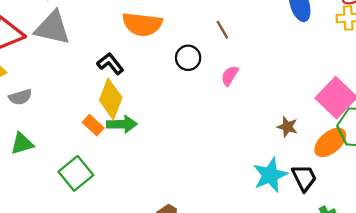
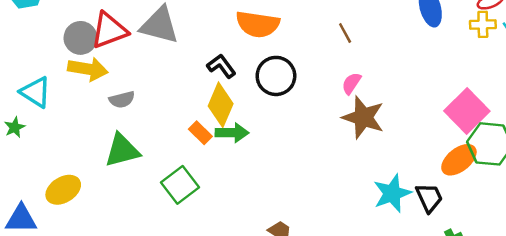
black circle: (188, 58) -> (276, 76), moved, size x1.4
brown star: (287, 127) -> (363, 117), moved, size x1.8
green triangle: (22, 144) -> (122, 150), size x1.4

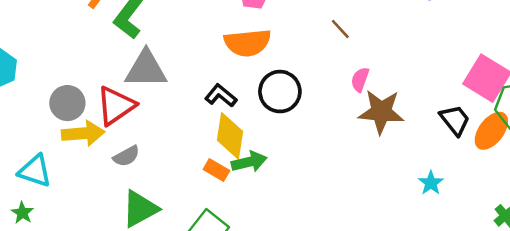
red triangle: (109, 30) -> (116, 106), moved
cyan star: (392, 193) -> (431, 183), size x0.6
black trapezoid: (429, 198) -> (455, 120), moved

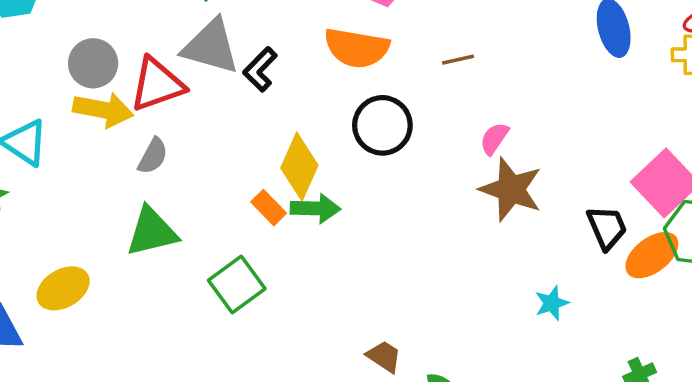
brown line: (340, 29) -> (458, 60), moved, turned -75
black L-shape: (221, 96) -> (260, 69), moved, turned -100
gray semicircle: (126, 156) -> (153, 156), turned -48

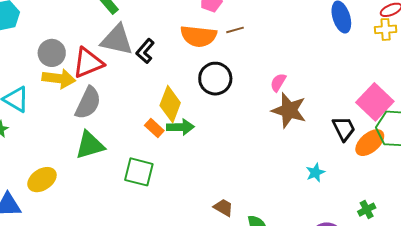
brown line: (458, 60) -> (235, 30), moved
gray semicircle: (153, 156) -> (88, 103), size x1.6
green square: (237, 285) -> (139, 172), turned -36

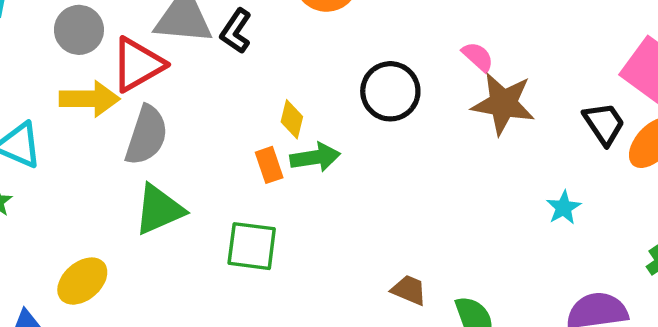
gray circle: (52, 53) -> (79, 30), moved
black circle: (215, 79) -> (390, 91), moved
pink semicircle: (278, 82) -> (478, 57), turned 108
yellow diamond: (170, 104) -> (292, 119), size x0.6
orange rectangle: (154, 128) -> (269, 165), turned 36

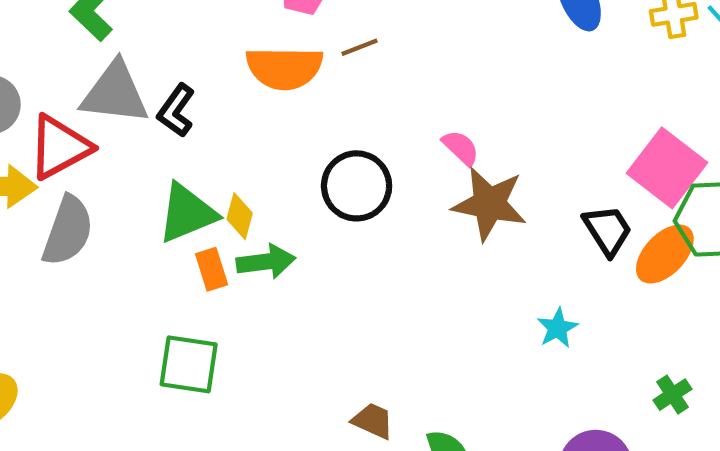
green triangle: (159, 210) -> (187, 213), moved

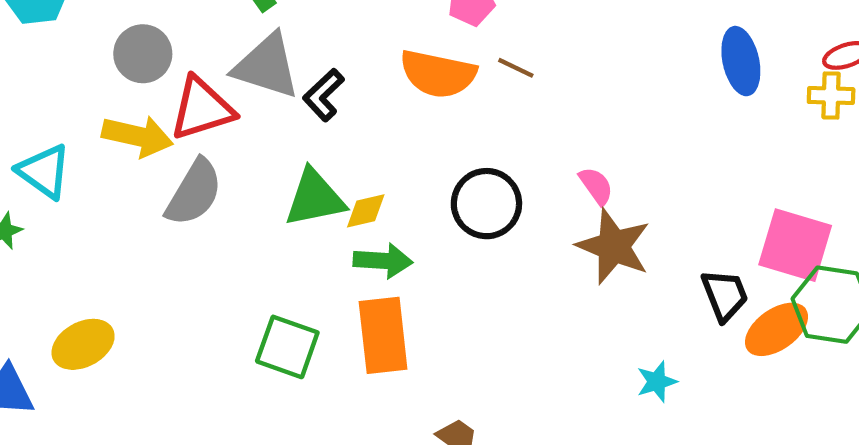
brown line: (359, 47) -> (516, 68), turned 36
pink square: (667, 168) -> (795, 245), turned -32
yellow diamond: (240, 216) -> (366, 211), turned 51
orange rectangle: (212, 269) -> (383, 335), moved, size x1.8

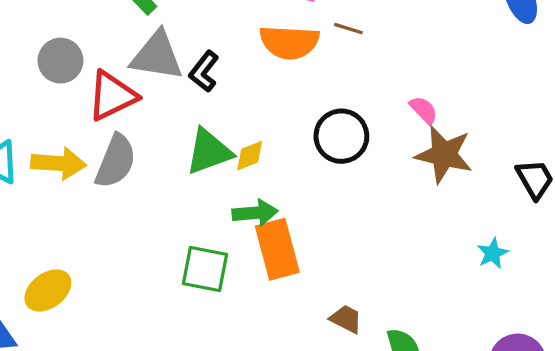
yellow arrow: (137, 136) -> (59, 163), moved
green arrow: (383, 261) -> (255, 213), moved

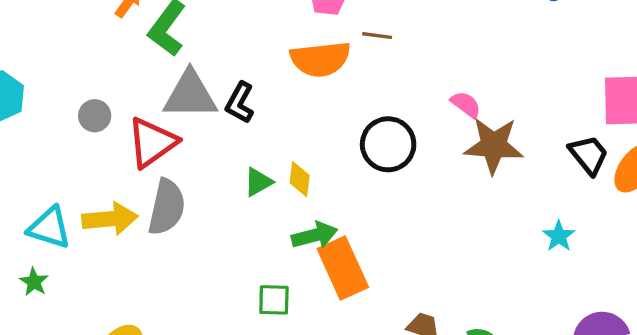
gray circle: (60, 61) -> (95, 116), size x0.7
green triangle: (209, 152) -> (258, 182), size x0.6
yellow diamond: (250, 156) -> (300, 179), turned -52
green square: (205, 269) -> (274, 300), size x0.7

